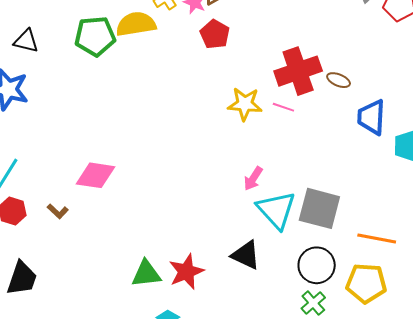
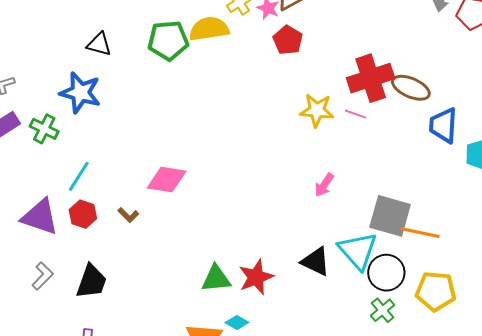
brown ellipse: (339, 80) -> (411, 88), size x1.6
cyan triangle: (276, 210) -> (358, 251), moved
orange line: (377, 239) -> (420, 233), moved

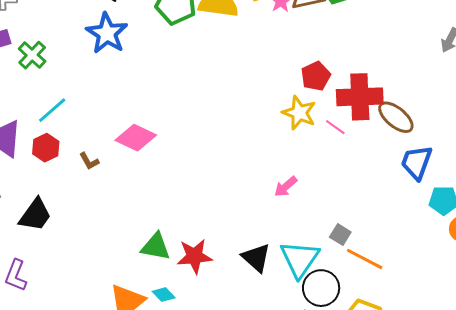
red pentagon: (288, 40) -> (316, 76), moved
blue star: (80, 93) -> (107, 33), moved
gray square: (390, 216) -> (340, 235), size x0.5

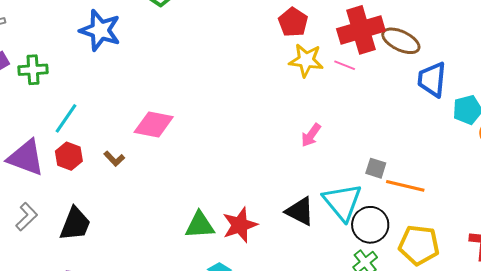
green cross: (32, 55) -> (33, 70), turned -32
red pentagon: (316, 76) -> (293, 22), moved

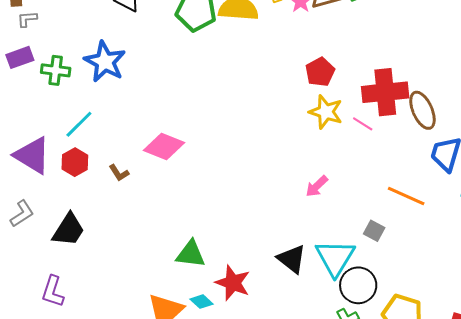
blue star: (100, 30) -> (105, 62), moved
brown ellipse: (401, 41) -> (422, 110), turned 30
orange line: (405, 186) -> (406, 196), moved
red star: (240, 225) -> (233, 283), moved, turned 30

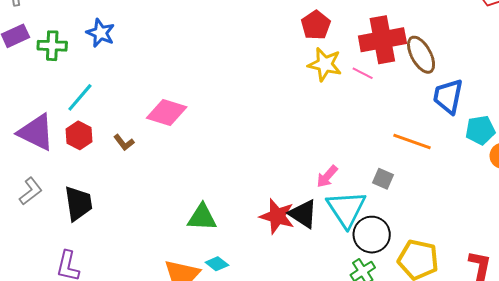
blue star: (105, 62) -> (101, 33), size x0.7
pink arrow: (317, 186) -> (327, 176), moved
black trapezoid: (69, 230) -> (78, 203), turned -36
red star: (233, 283) -> (277, 216), moved

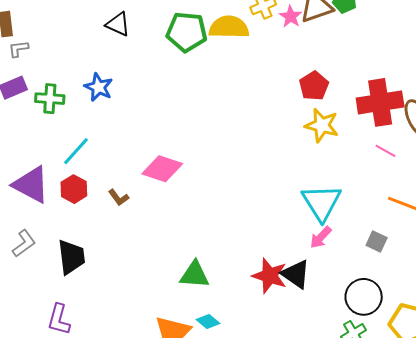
pink line: (363, 73) -> (385, 151), moved
cyan triangle: (346, 209) -> (322, 202), moved

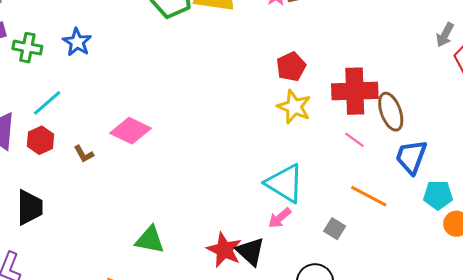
cyan triangle: (322, 202) -> (285, 183), turned -33

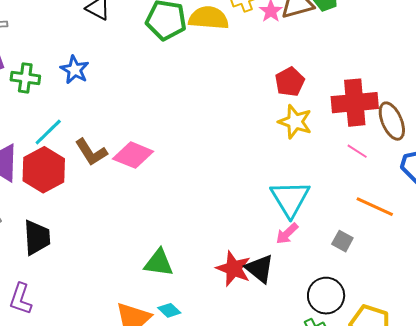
red hexagon: (40, 140) -> (44, 170), size x1.6
brown L-shape: (84, 154) -> (91, 152), moved, size x1.6
cyan triangle: (285, 183) -> (290, 199), turned 30

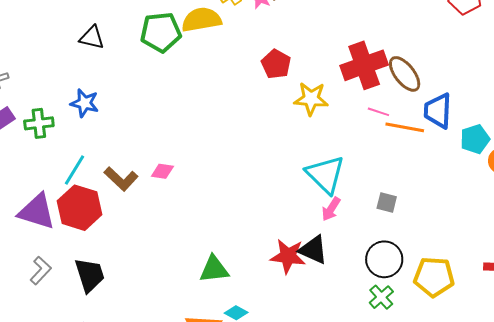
red pentagon: (290, 82) -> (276, 64), moved
pink diamond: (133, 155) -> (162, 171), size x0.6
orange line: (375, 207) -> (405, 127), moved

